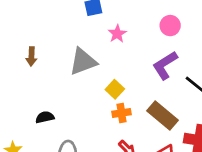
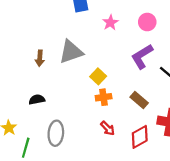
pink star: (117, 34) -> (110, 23), moved
brown arrow: (31, 56) -> (40, 58), moved
brown rectangle: (163, 115) -> (139, 100), size x0.7

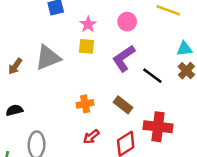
brown arrow: (40, 58) -> (15, 66), turned 35
yellow square: (98, 76) -> (87, 46), moved, turned -35
red arrow: (108, 128) -> (91, 137), turned 98

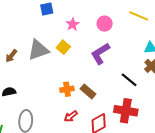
yellow square: (87, 46) -> (63, 47), moved, turned 32
black line: (152, 76) -> (129, 80), moved
brown rectangle: (123, 105) -> (88, 91), moved

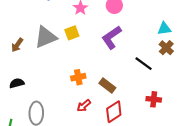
yellow square: (63, 47) -> (72, 33), turned 32
brown rectangle: (88, 91) -> (107, 85), moved
red cross: (126, 111) -> (154, 99), moved, size x0.6

